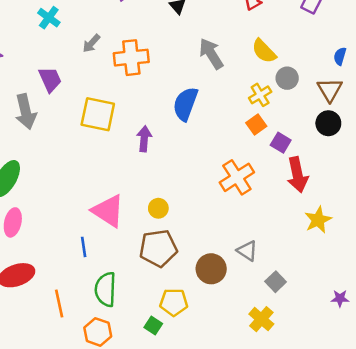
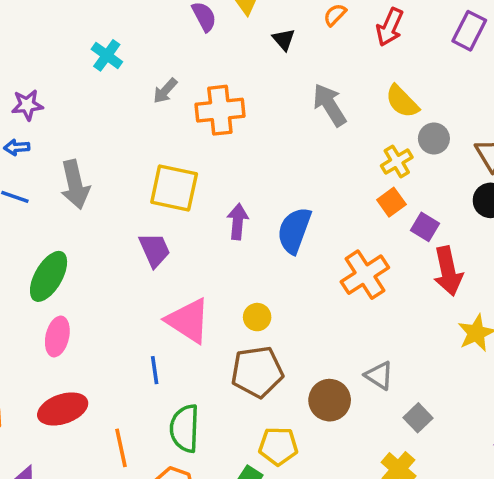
purple trapezoid: (50, 79) -> (155, 250), moved
blue semicircle: (185, 104) -> (294, 230), moved

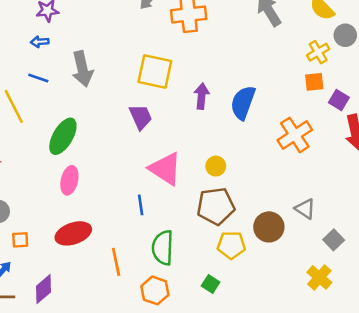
orange square: (391, 202) -> (314, 82), turned 30
yellow pentagon: (278, 446) -> (231, 245), moved

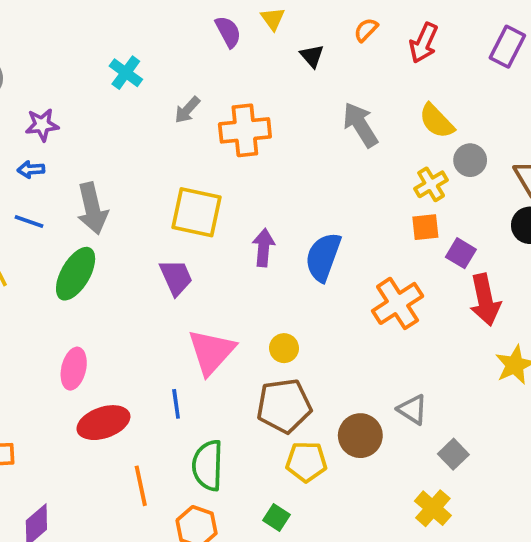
green ellipse: (63, 136) -> (76, 274), moved
pink triangle: (165, 169) -> (211, 352), turned 39
red ellipse: (73, 233) -> (103, 423), moved

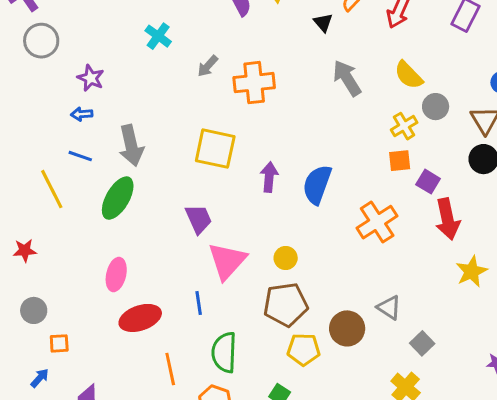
black triangle: (312, 56) -> (323, 23), moved
purple star: (42, 125) -> (91, 78), turned 30
purple trapezoid: (176, 277) -> (199, 219), moved

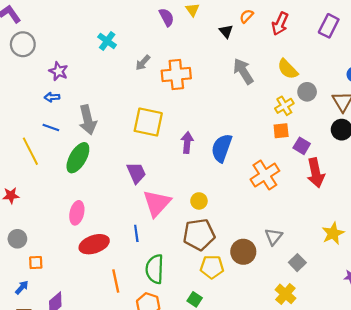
yellow star: (472, 271) -> (333, 233), moved
gray triangle: (389, 307) -> (274, 237), turned 36

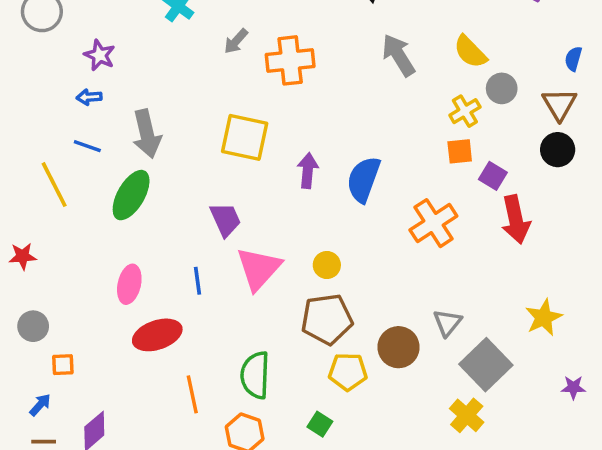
blue line: (136, 233) -> (197, 281), moved
gray square: (297, 263) -> (486, 365), size x1.8

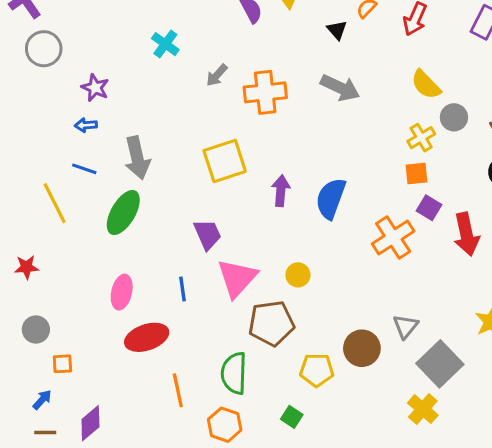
gray arrow: (399, 55) -> (340, 88), moved, turned 147
yellow square: (245, 137) -> (225, 161), turned -30
purple square: (493, 176) -> (429, 208), moved
brown pentagon: (327, 319) -> (271, 323), moved

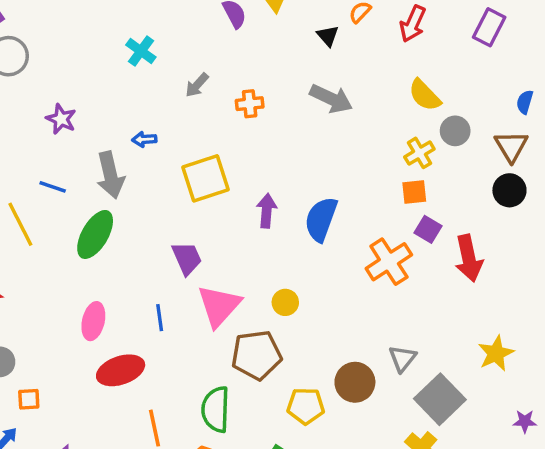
purple star: (95, 88) -> (61, 119), moved
orange cross: (265, 92) -> (250, 104), size x0.6
blue arrow: (86, 125) -> (144, 139), moved

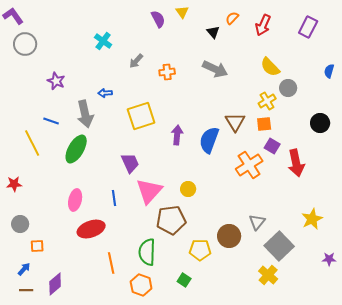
brown triangle: (511, 146) -> (235, 122), moved

